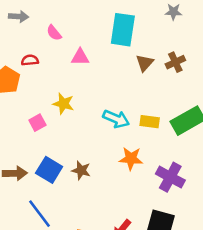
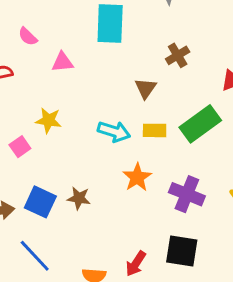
brown triangle: (145, 63) -> (146, 88), moved
orange star: (131, 159) -> (137, 177), turned -30

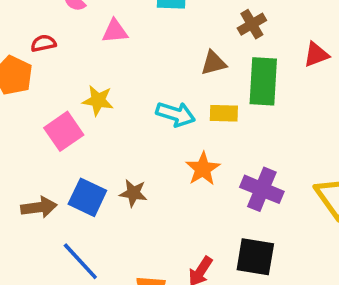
brown triangle: (146, 88) -> (214, 63), turned 40
green rectangle: (200, 124) -> (263, 81), moved, turned -51
pink square: (20, 147) -> (64, 131), size x1.5

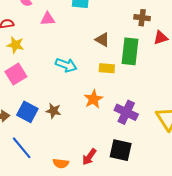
brown cross: (252, 24) -> (142, 18), moved, turned 35
brown triangle: (214, 63) -> (102, 40), turned 42
yellow star: (98, 100) -> (15, 45), moved
cyan arrow: (176, 114) -> (66, 65), moved

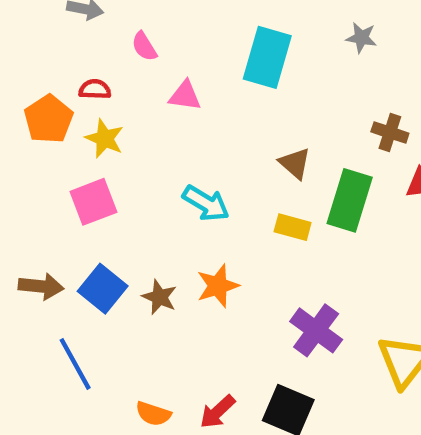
orange star: (93, 99) -> (218, 286), moved

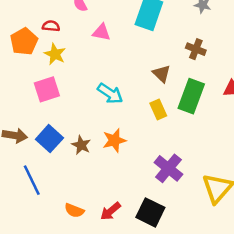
brown cross: (390, 133) -> (196, 49), moved
yellow rectangle: (293, 227) -> (158, 110), turned 48

